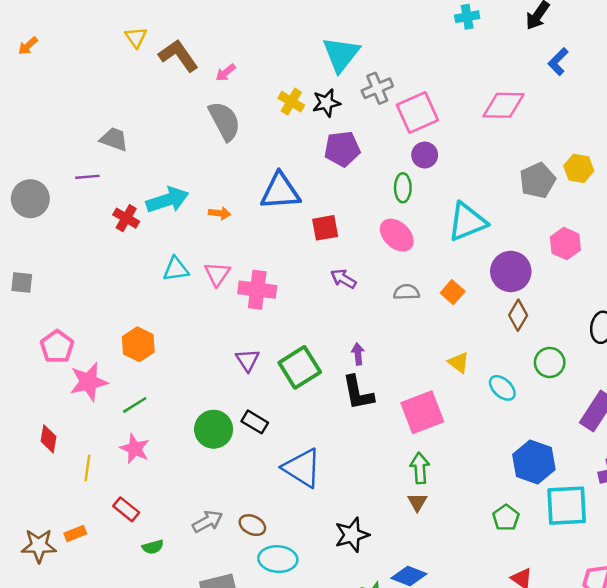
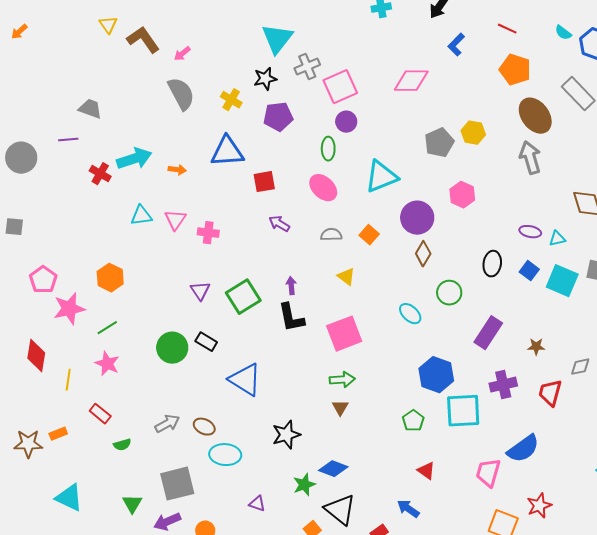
yellow cross: (291, 102) -> (231, 100), moved
pink cross: (257, 290) -> (208, 233), size x0.7
yellow triangle: (459, 362) -> (346, 277), moved
red diamond: (49, 439) -> (36, 356), size x1.4
green arrow: (420, 468) -> (342, 380), turned 90

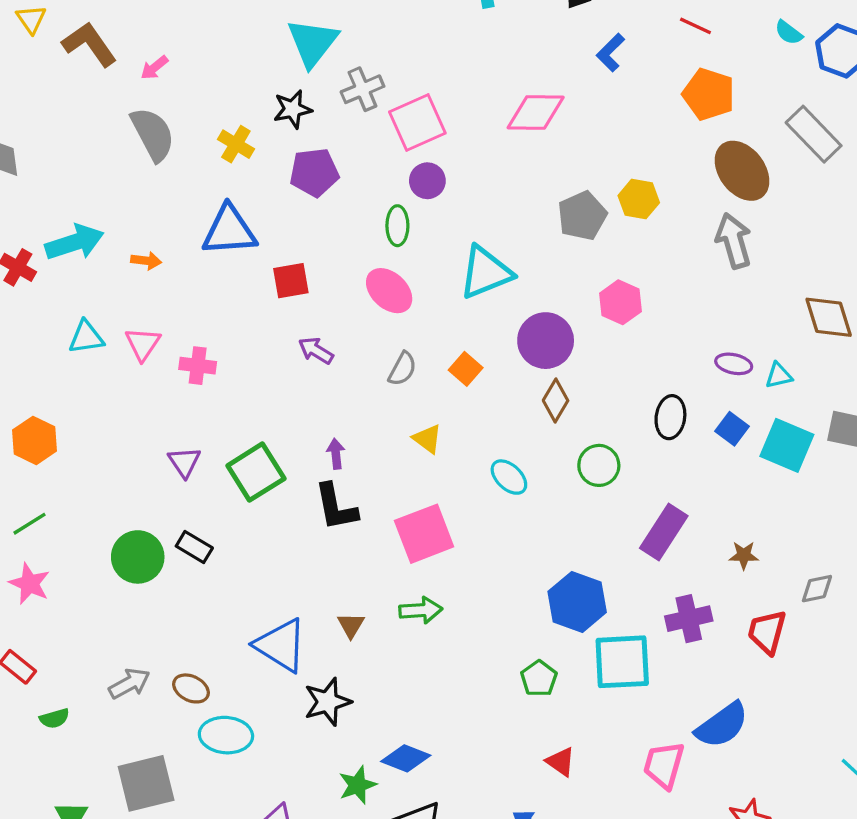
gray semicircle: (331, 235) -> (402, 369), turned 120
cyan ellipse: (410, 314) -> (509, 477), moved
blue triangle: (245, 380) -> (281, 645), moved
brown triangle: (340, 408) -> (351, 625), moved

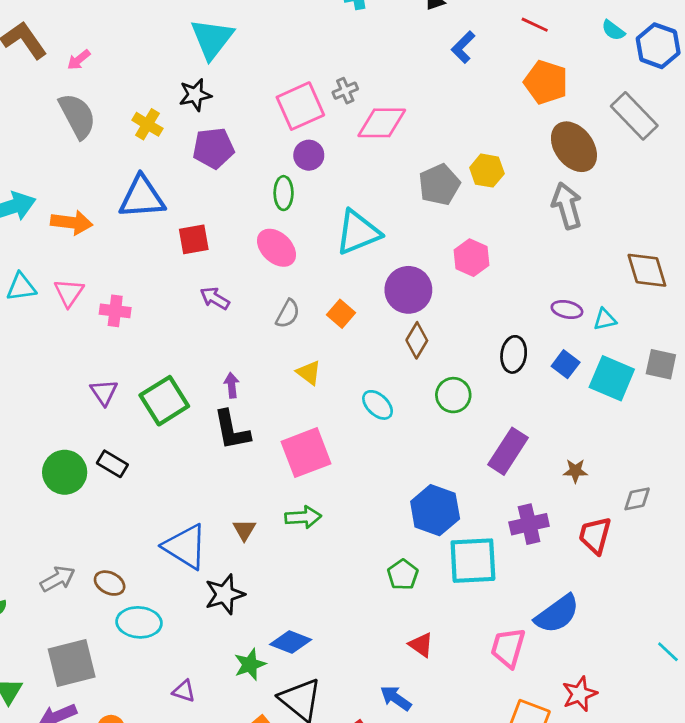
gray cross: (362, 89) -> (345, 91), moved, size x0.7
pink diamond: (536, 113) -> (382, 123), moved
orange arrow: (146, 261) -> (72, 223), size x1.6

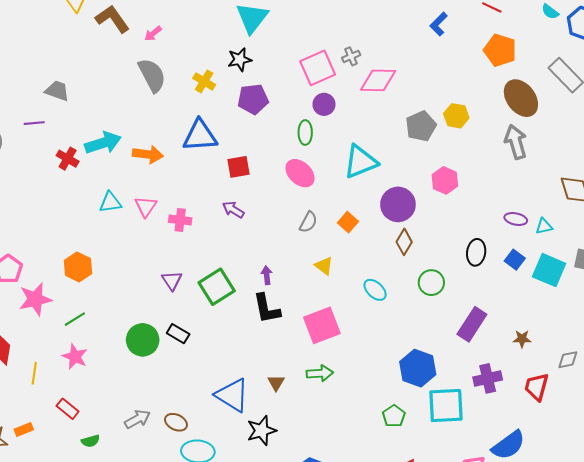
purple arrow: (215, 298) -> (233, 210), moved

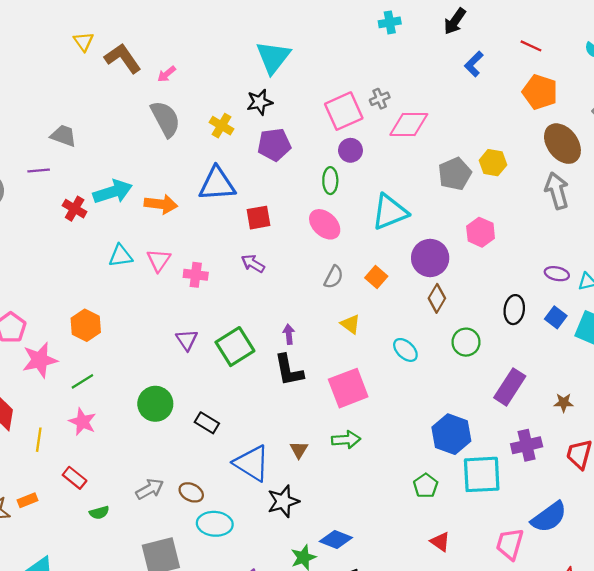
black rectangle: (178, 334) -> (207, 423), moved

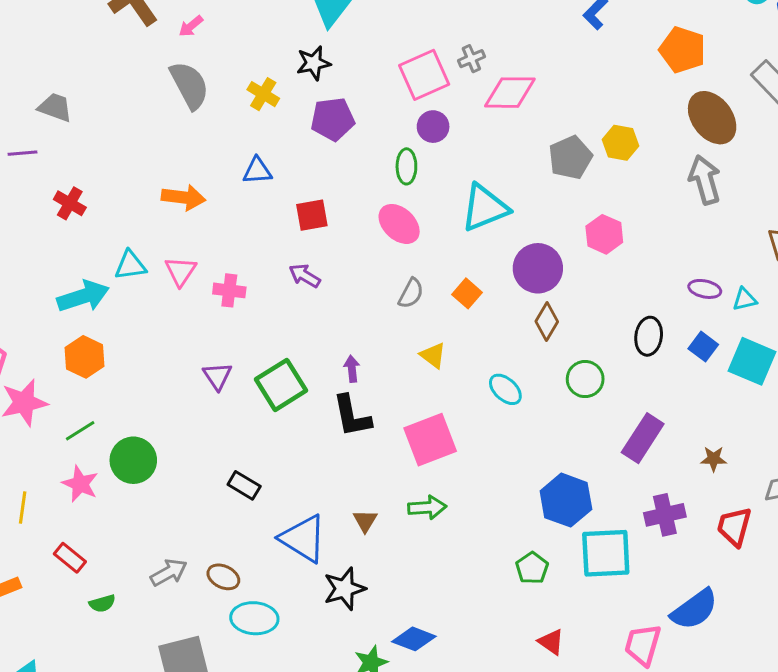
blue triangle: (217, 184) -> (257, 171), size x0.6
cyan arrow: (113, 192) -> (83, 296), moved
green circle: (155, 404) -> (133, 460), moved

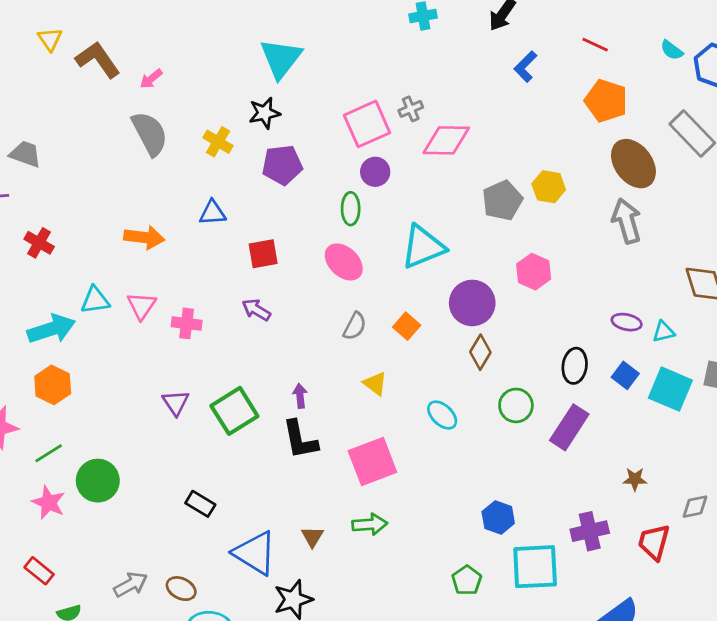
purple rectangle: (643, 438) -> (569, 427), moved
blue hexagon: (566, 500) -> (498, 517), size x0.7

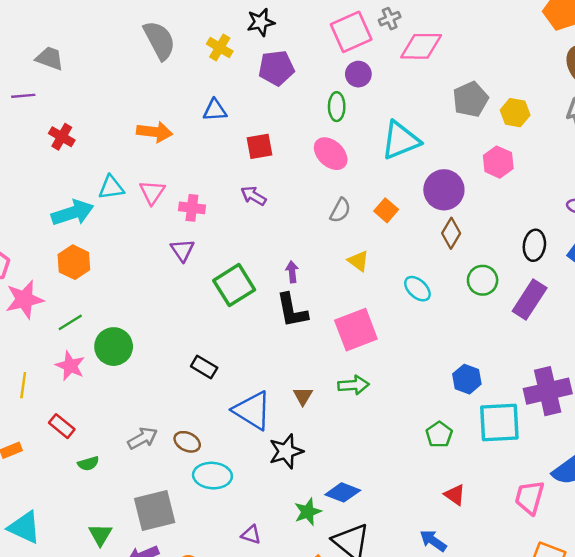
yellow hexagon: (549, 187) -> (515, 113), moved
purple triangle: (176, 403) -> (182, 250), moved
purple cross: (590, 531) -> (548, 391), size x1.4

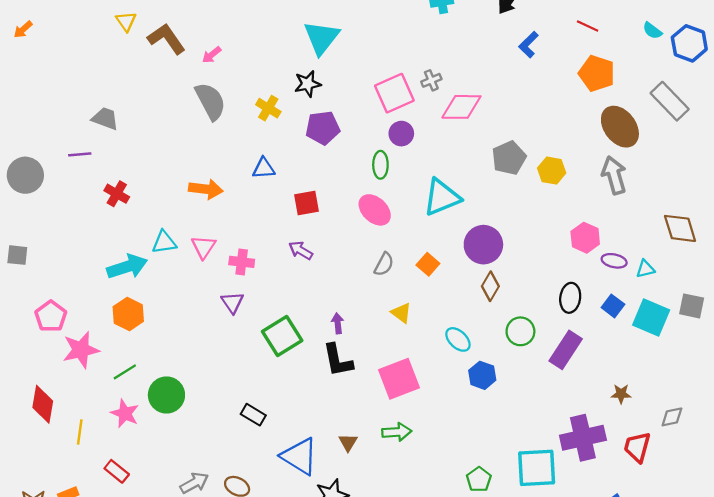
pink hexagon: (498, 162) -> (585, 238), moved
blue hexagon: (467, 379) -> (482, 375), moved

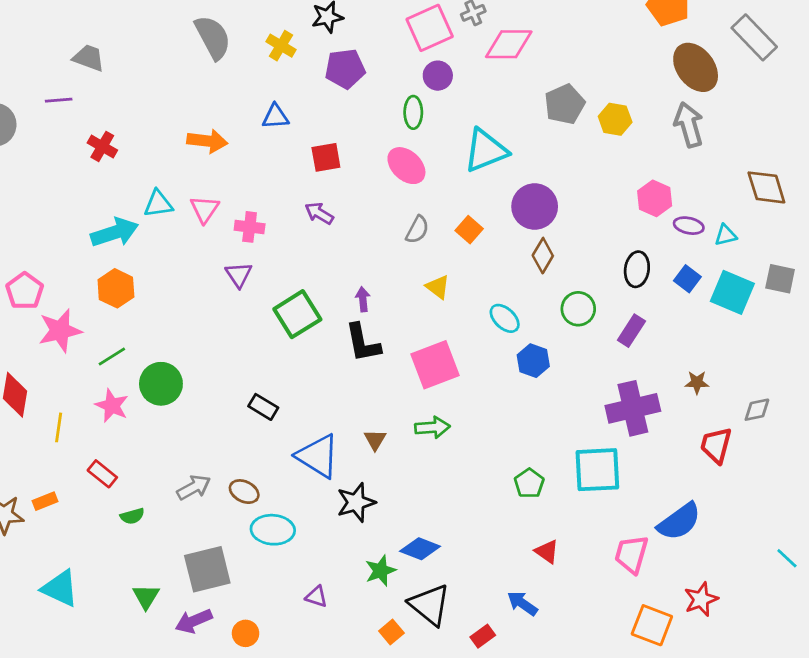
purple rectangle: (566, 350) -> (631, 331), size x0.7
purple cross: (583, 438) -> (633, 408), moved

